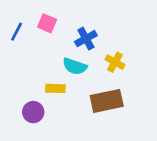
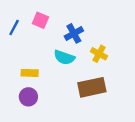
yellow rectangle: (55, 88) -> (30, 73), moved

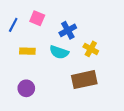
yellow rectangle: (30, 73) -> (27, 51), moved

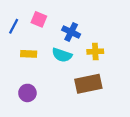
blue cross: (68, 30) -> (71, 32), turned -35
yellow cross: (91, 49) -> (95, 52), turned -32

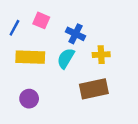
yellow rectangle: (29, 54) -> (30, 57), size x1.6
cyan semicircle: (62, 55) -> (66, 58), turned 102

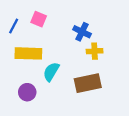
blue cross: (76, 34) -> (82, 32), moved
cyan semicircle: (66, 58) -> (51, 72), moved

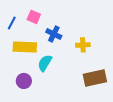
blue cross: (82, 32) -> (54, 34), moved
brown rectangle: (88, 83) -> (95, 78), moved

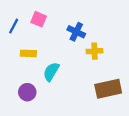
blue cross: (54, 34) -> (76, 32), moved
yellow rectangle: (25, 47) -> (28, 53), size x0.6

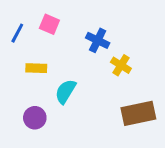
yellow cross: (95, 51) -> (121, 65), turned 35

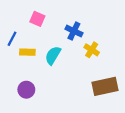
blue line: (17, 33) -> (12, 39), moved
cyan semicircle: (65, 91) -> (53, 55), moved

